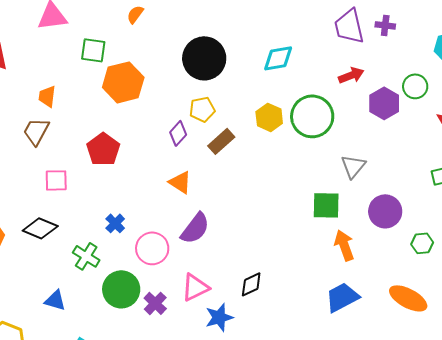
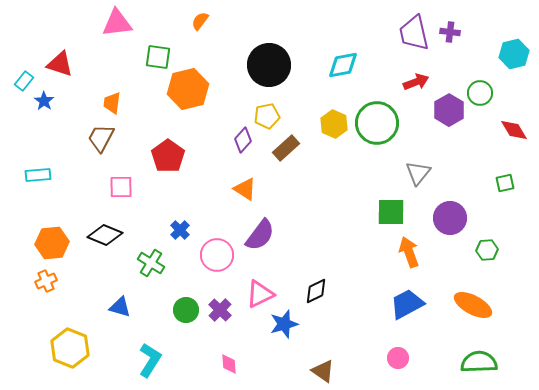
green circle: (121, 289) -> (186, 310), moved, size x0.7

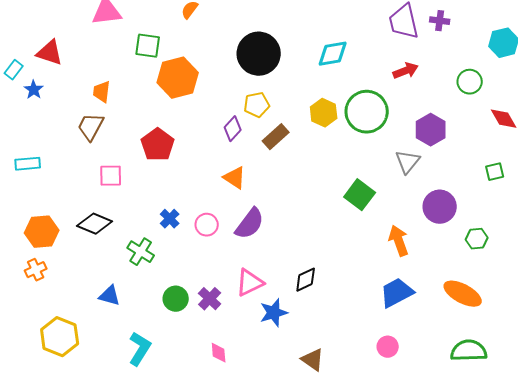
purple hexagon: (449, 110) -> (431, 130), moved
green square: (391, 212) -> (360, 195), moved, turned 36
pink circle: (217, 255) -> (207, 225), moved, size x0.7

